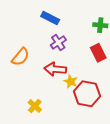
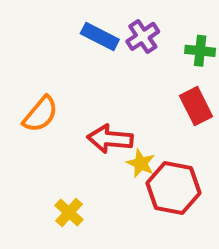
purple cross: (58, 43) -> (143, 36), moved

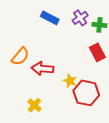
purple cross: (143, 36) -> (80, 18), moved
red arrow: (110, 139) -> (43, 69), moved

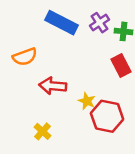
blue rectangle: (50, 18) -> (62, 23), size x1.4
orange semicircle: (20, 56) -> (25, 57), moved, turned 30

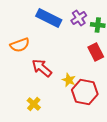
red arrow: (53, 86) -> (42, 68), turned 35

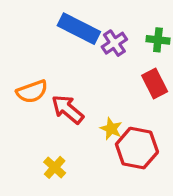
purple cross: (79, 18) -> (114, 43), moved
orange semicircle: (20, 45) -> (32, 92), moved

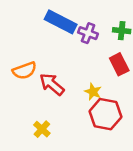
purple cross: (114, 43) -> (88, 33), turned -36
yellow star: (111, 129) -> (93, 92), moved

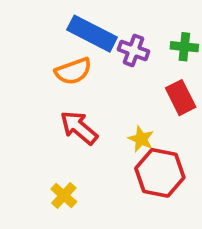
orange semicircle: (24, 71) -> (73, 71), moved

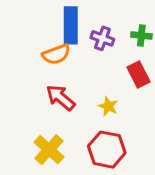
blue rectangle: (92, 34) -> (71, 25), turned 63
red hexagon: (160, 173) -> (107, 150), moved
yellow cross: (64, 195) -> (49, 150), size x1.5

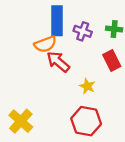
red arrow: (61, 98) -> (58, 62), moved
yellow cross: (49, 150) -> (21, 121), moved

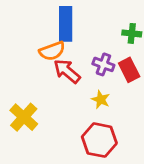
purple cross: (83, 31) -> (103, 64), moved
yellow cross: (21, 121) -> (24, 117), moved

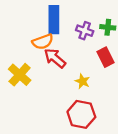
purple cross: (103, 64) -> (85, 31), moved
yellow cross: (24, 117) -> (20, 75), moved

